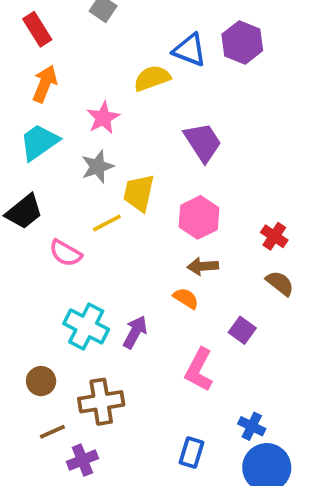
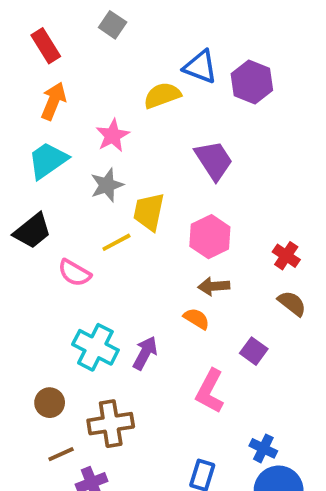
purple hexagon: (242, 42) -> (252, 82), moved

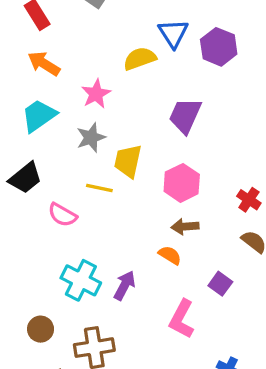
blue triangle: (200, 67) -> (173, 33), turned 36
orange arrow: (53, 101) -> (44, 64), turned -80
purple trapezoid: (214, 160) -> (185, 116), turned -123
yellow line: (116, 242) -> (99, 188), turned 40

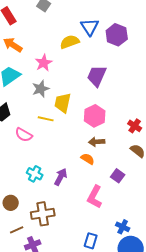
cyan cross: (81, 280) -> (35, 174), size x0.7

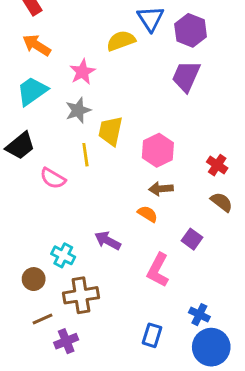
purple trapezoid: (97, 76) -> (186, 76), moved
yellow line: (46, 119) -> (85, 155), turned 70
cyan cross: (35, 174) -> (63, 255), moved
purple arrow: (61, 177) -> (108, 241), turned -90

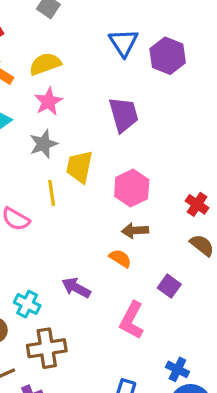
yellow semicircle: (121, 41) -> (45, 64), moved
purple trapezoid: (186, 76) -> (124, 115), moved, turned 140

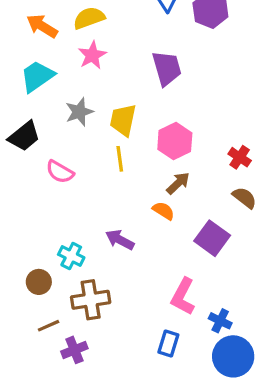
gray star: (43, 144) -> (79, 112), moved
yellow line: (52, 193) -> (120, 159), moved
brown arrow: (135, 231) -> (178, 183), turned 140
purple square: (169, 286) -> (212, 238), size x1.5
pink L-shape: (132, 320) -> (183, 296), moved

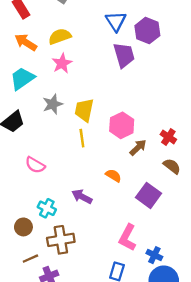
purple trapezoid: (167, 68) -> (124, 55), moved
pink semicircle: (60, 172) -> (35, 165), moved
brown arrow: (178, 183) -> (138, 147), moved

